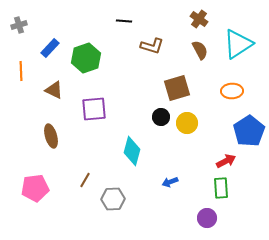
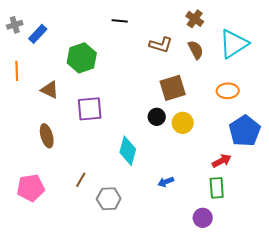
brown L-shape: (152, 46) -> (161, 45), moved
blue rectangle: (50, 48) -> (38, 34), moved

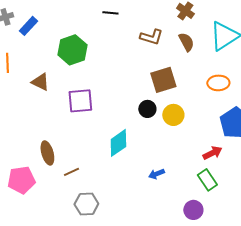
brown ellipse: (47, 136) -> (47, 153), moved
cyan diamond: (128, 151) -> (118, 143), turned 40
brown line: (81, 180) -> (71, 172), turned 35
green rectangle: (217, 188) -> (207, 180), turned -30
gray hexagon: (109, 199) -> (86, 204), moved

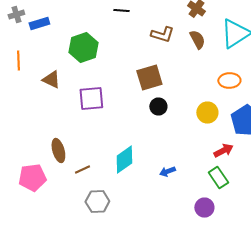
blue rectangle: (28, 26) -> (39, 24), turned 30
brown square: (163, 80) -> (149, 78), moved
yellow circle: (173, 115) -> (207, 112), moved
cyan diamond: (118, 143) -> (124, 160), moved

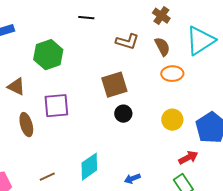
orange ellipse: (229, 80) -> (172, 74), moved
brown ellipse: (58, 150) -> (26, 125), moved

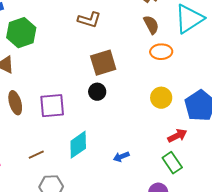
brown L-shape: (127, 42) -> (89, 20), moved
green hexagon: (48, 55) -> (21, 33), moved
purple square: (56, 106) -> (52, 106), moved
black circle: (123, 114) -> (97, 92), moved

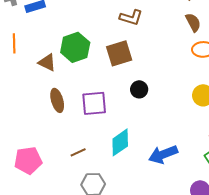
green hexagon: (21, 33) -> (75, 47), moved
brown square: (103, 63) -> (119, 53), moved
blue arrow: (121, 157) -> (163, 154), size x1.8

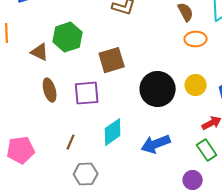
brown square: (119, 53) -> (112, 60), moved
black circle: (139, 89) -> (158, 89), moved, size x2.0
brown line: (78, 152) -> (71, 142), turned -42

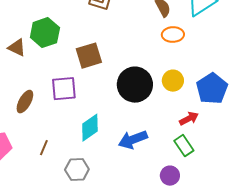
brown ellipse: (50, 90) -> (25, 102), moved, turned 45
brown line: (71, 142) -> (44, 148), moved
gray hexagon: (86, 174) -> (77, 170), moved

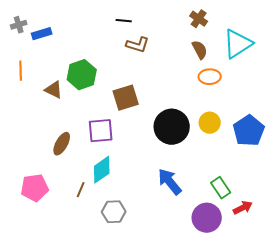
red arrow: (189, 119) -> (243, 208), moved
cyan diamond: (90, 128) -> (102, 170), moved
blue arrow: (133, 140) -> (170, 182), turned 72
purple circle: (170, 176) -> (207, 218), size x1.5

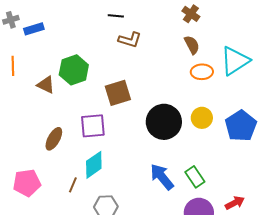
cyan triangle: (238, 44) -> (235, 61), moved
green rectangle: (221, 188) -> (195, 177), moved

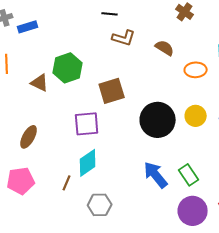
brown semicircle: (192, 45) -> (165, 48), moved, turned -30
brown ellipse: (54, 139) -> (29, 137), moved

